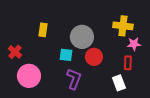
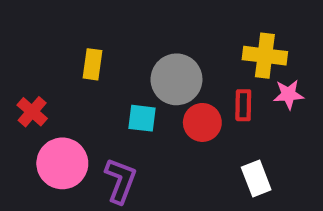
red rectangle: (128, 63) -> (243, 105), moved
purple L-shape: (74, 79) -> (120, 181), moved

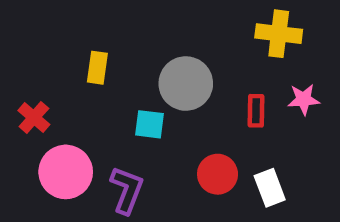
yellow cross: (265, 56) -> (279, 34), moved
red circle: (202, 122) -> (218, 174), moved

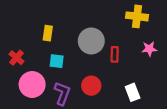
red rectangle: (256, 111) -> (115, 54), moved
cyan square: (150, 124) -> (57, 61), moved
red circle: (218, 174) -> (91, 86), moved

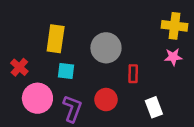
yellow cross: (137, 16) -> (175, 26), moved
yellow rectangle: (48, 33) -> (56, 39), size x1.5
red rectangle: (115, 54) -> (133, 74), moved

